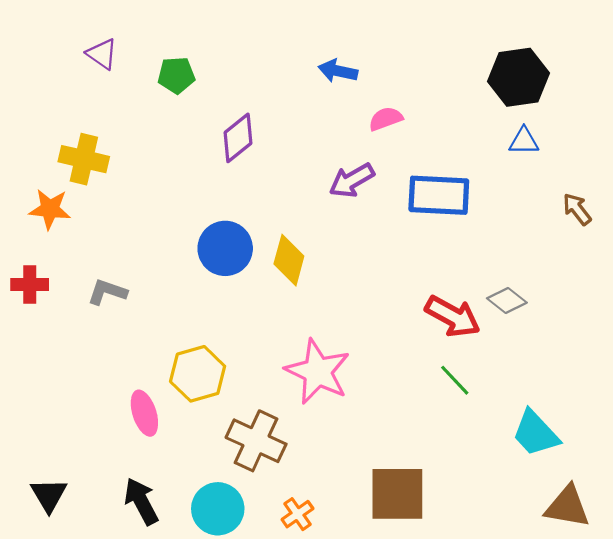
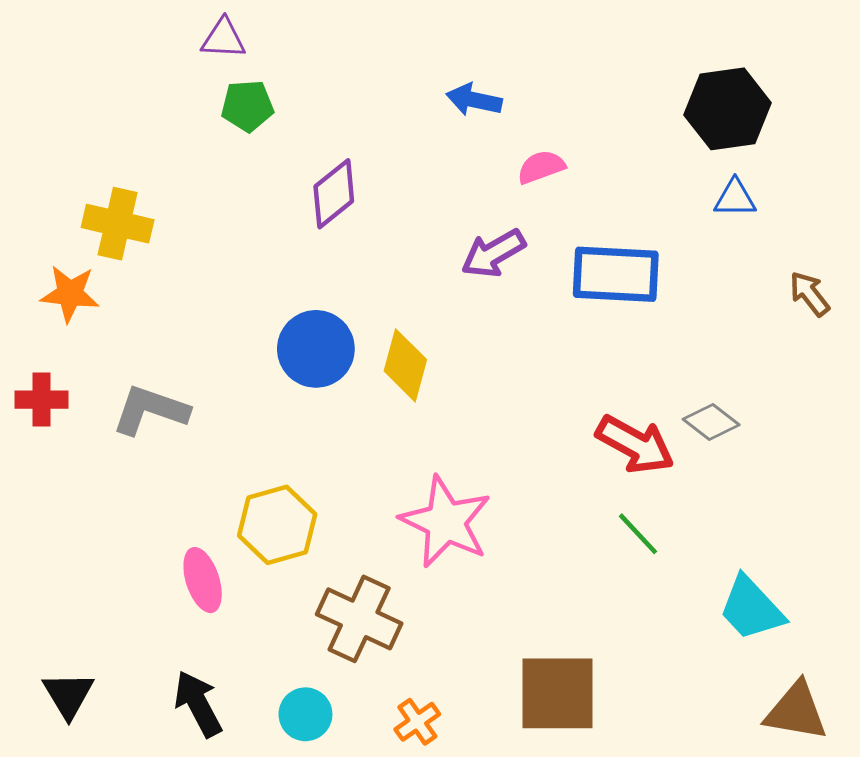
purple triangle: (102, 54) -> (223, 39), moved, turned -32
gray L-shape: (107, 292) -> (150, 410), size x1.4
cyan circle: (218, 509) -> (305, 714), size x0.7

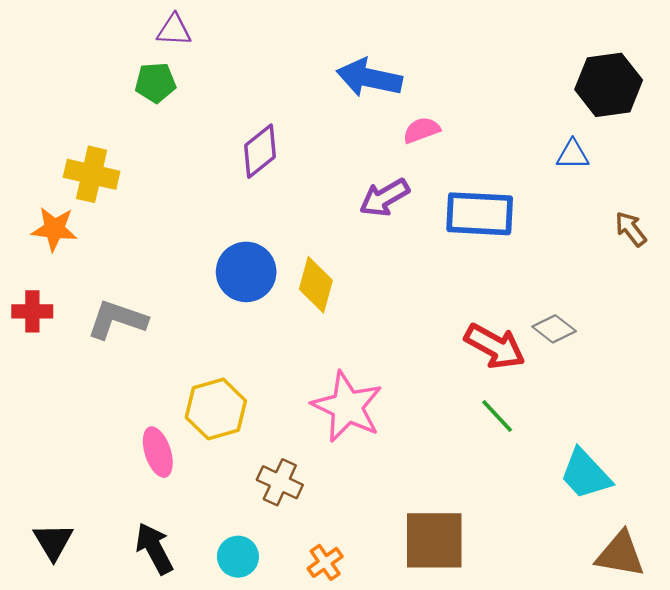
blue arrow: (474, 100) -> (369, 78), size x1.5
green pentagon: (247, 106) -> (155, 83), moved
black hexagon: (728, 109) -> (609, 85), moved
brown cross: (359, 619) -> (280, 482), size x0.7

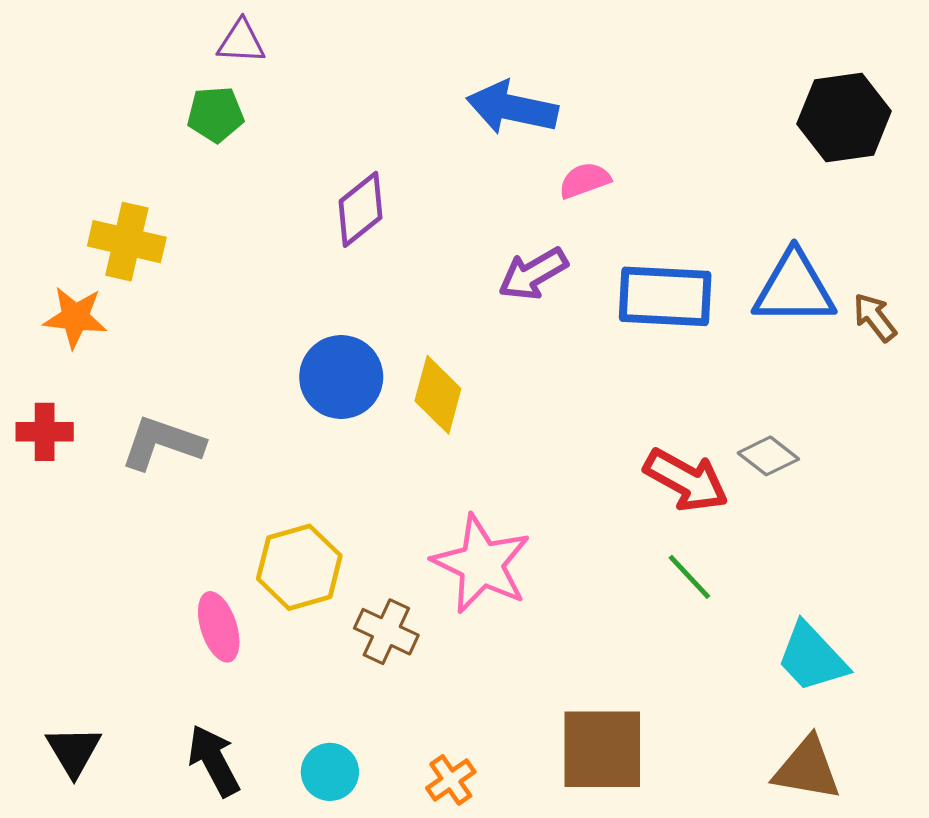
blue triangle: (573, 155) -> (794, 288), moved, size x1.8
brown cross: (280, 482) -> (386, 632), moved
brown triangle: (620, 554) -> (807, 769), moved

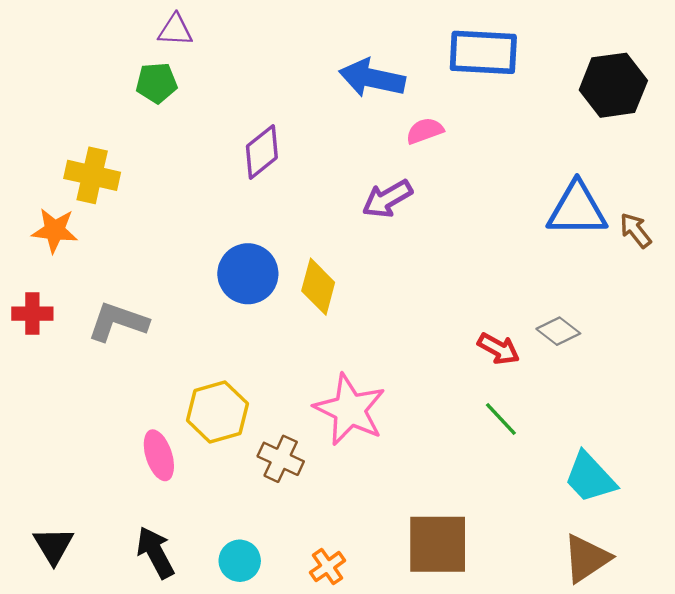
blue rectangle: (665, 296) -> (483, 52), moved
red arrow: (686, 480) -> (499, 349), size x0.7
brown triangle: (807, 769) -> (586, 558), turned -44

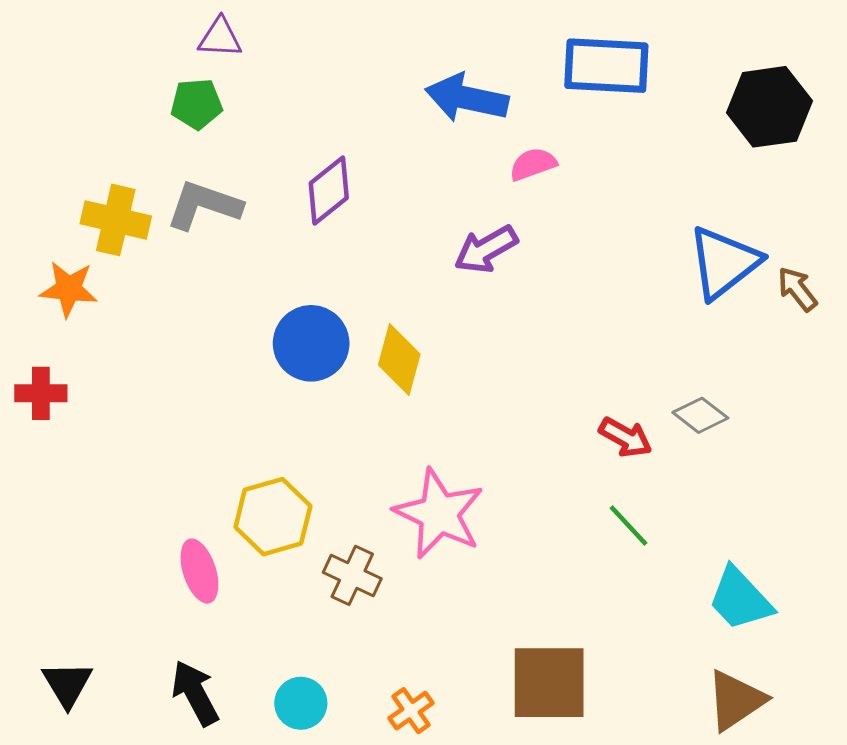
blue triangle: (577, 209) -> (724, 263), turned -38
gray L-shape: (118, 322) -> (204, 205), moved

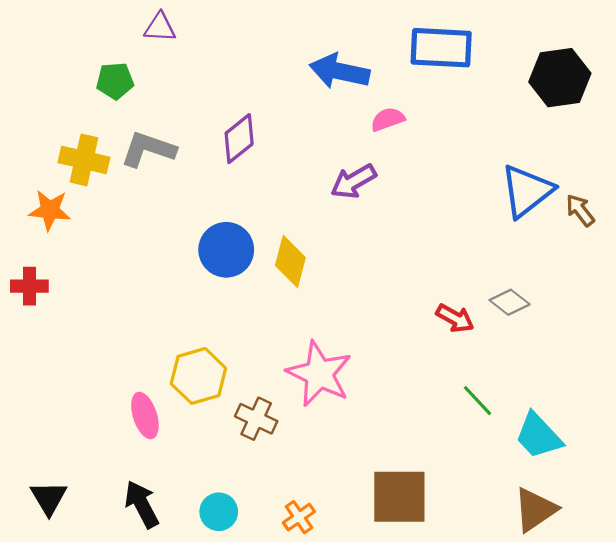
green pentagon: (197, 104) -> (115, 81), moved
green line: (628, 525) -> (477, 401), moved

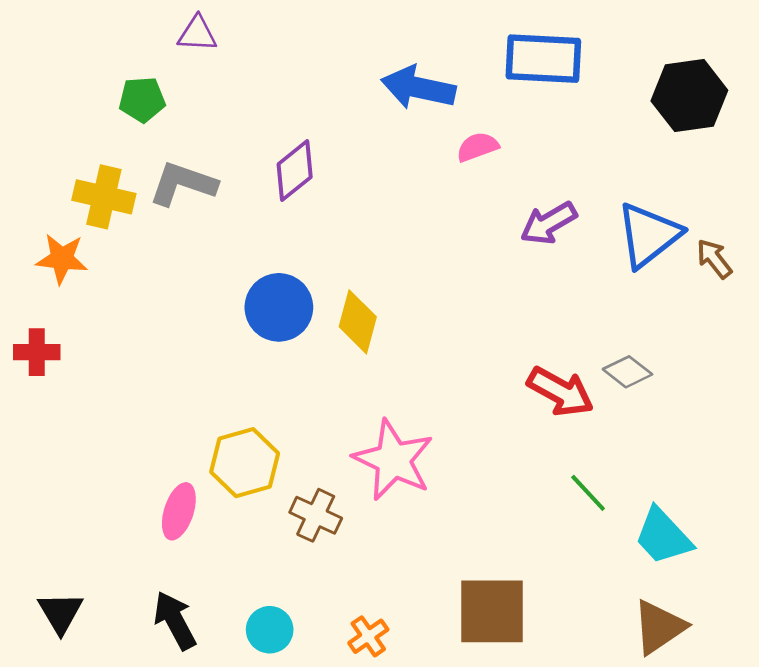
purple arrow: (353, 181) -> (549, 223), moved
red arrow: (455, 318) -> (560, 392), size x1.4
pink ellipse: (145, 416) -> (179, 511), turned 36

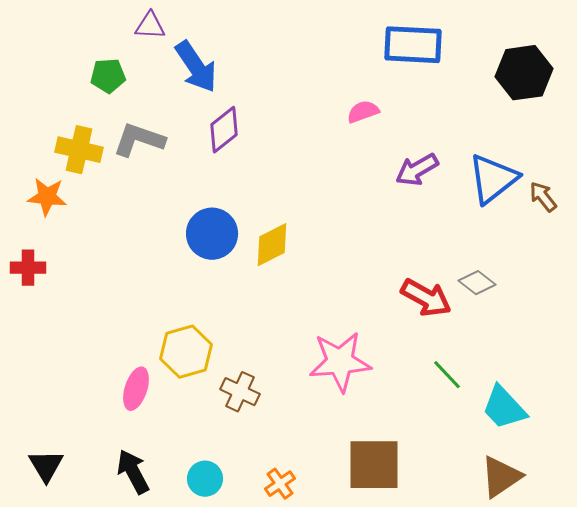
blue arrow: (418, 88) -> (196, 67), moved, turned -136
yellow diamond: (358, 322) -> (272, 245), turned 48
pink star: (393, 460) -> (340, 362), moved, turned -30

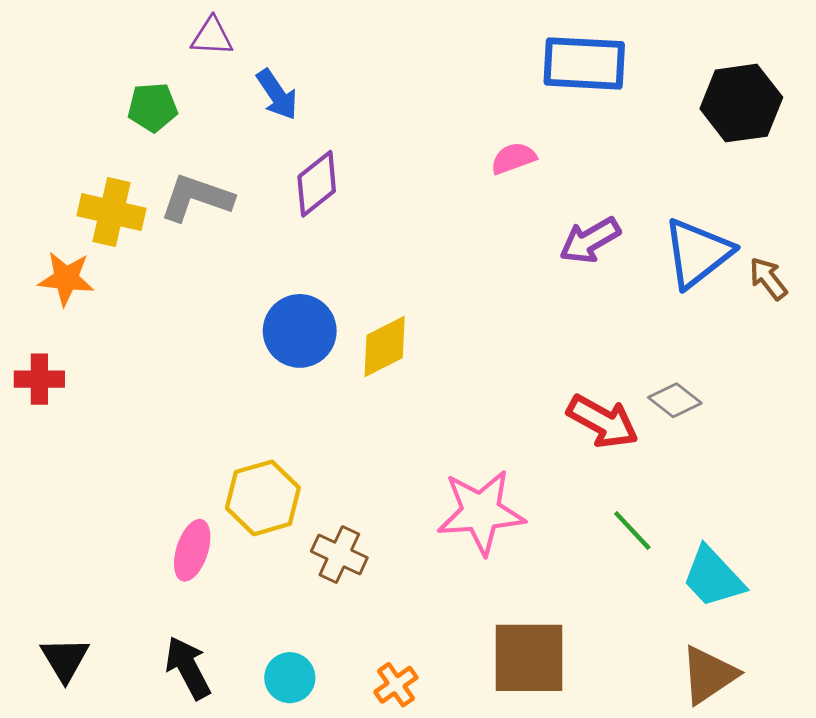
blue arrow: (196, 67) -> (277, 95), size x0.7

